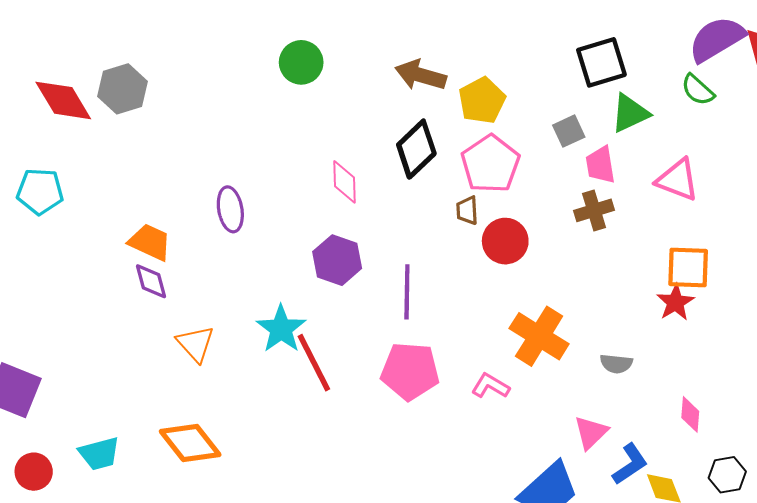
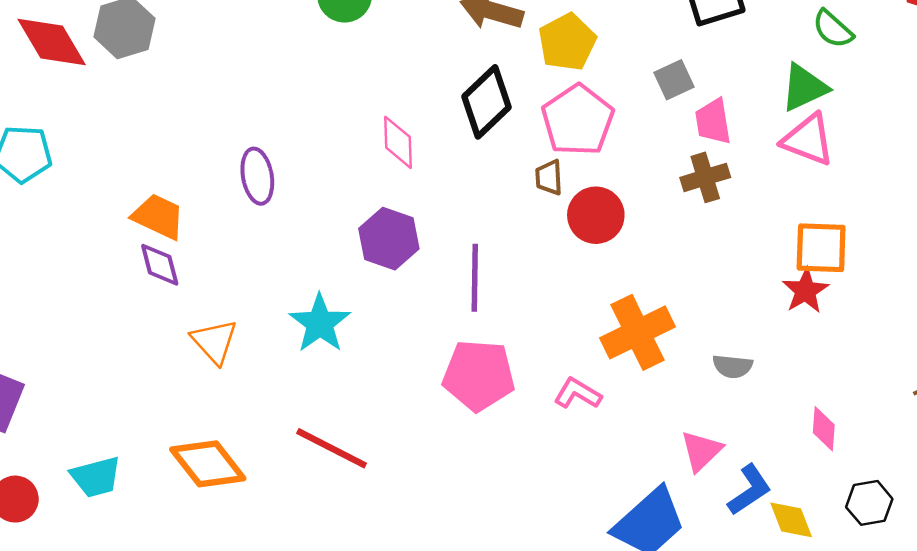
green triangle: (630, 113) -> (804, 88), moved
orange cross: (539, 336) -> (638, 332), turned 32
red line: (314, 363) -> (332, 448), moved, turned -36

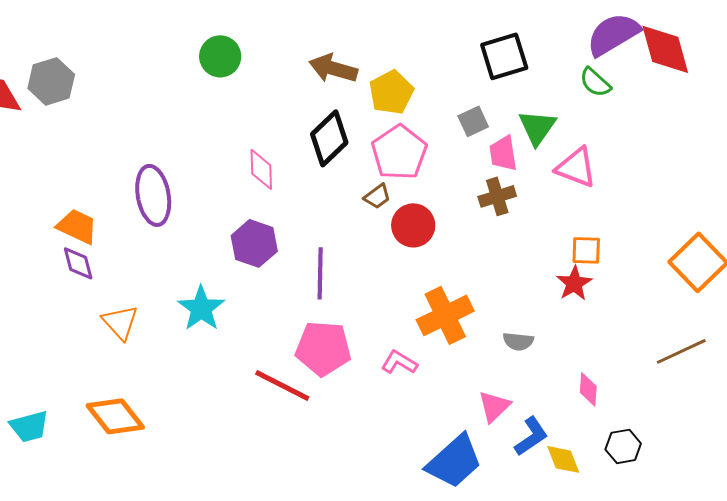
green triangle: (804, 88) -> (537, 127), moved, turned -30
purple ellipse: (257, 176) -> (153, 195), size x1.4
brown trapezoid: (549, 177) -> (377, 196), turned -124
orange square: (821, 248) -> (586, 250), size x0.7
red line: (332, 448) -> (282, 385), moved

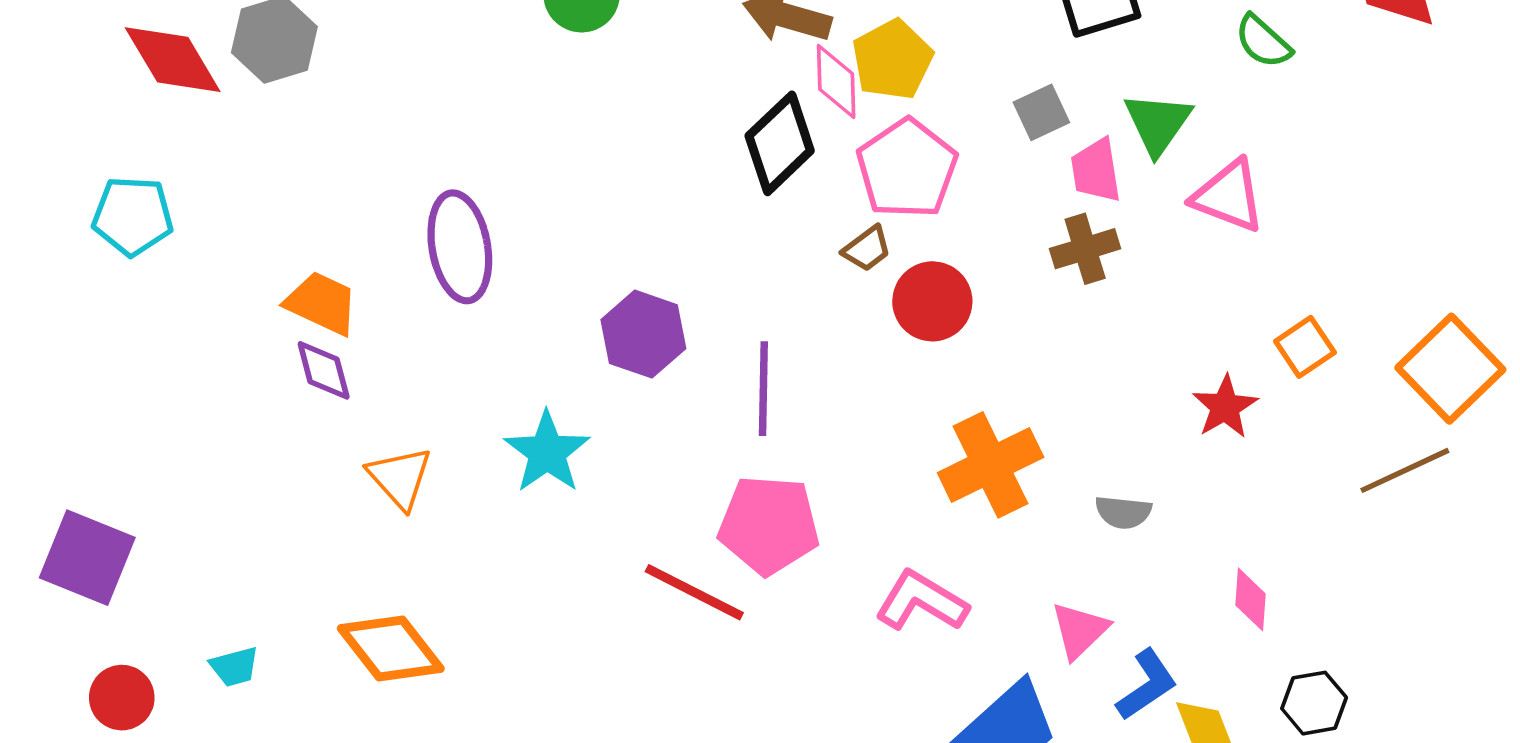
pink diamond: (261, 169) -> (836, 81), moved
orange square: (586, 250) -> (1305, 347), moved, turned -36
brown line: (681, 351) -> (1405, 470), moved
pink L-shape: (399, 362) -> (921, 601), moved, size x1.4
cyan trapezoid: (29, 426) -> (234, 667), size x0.7

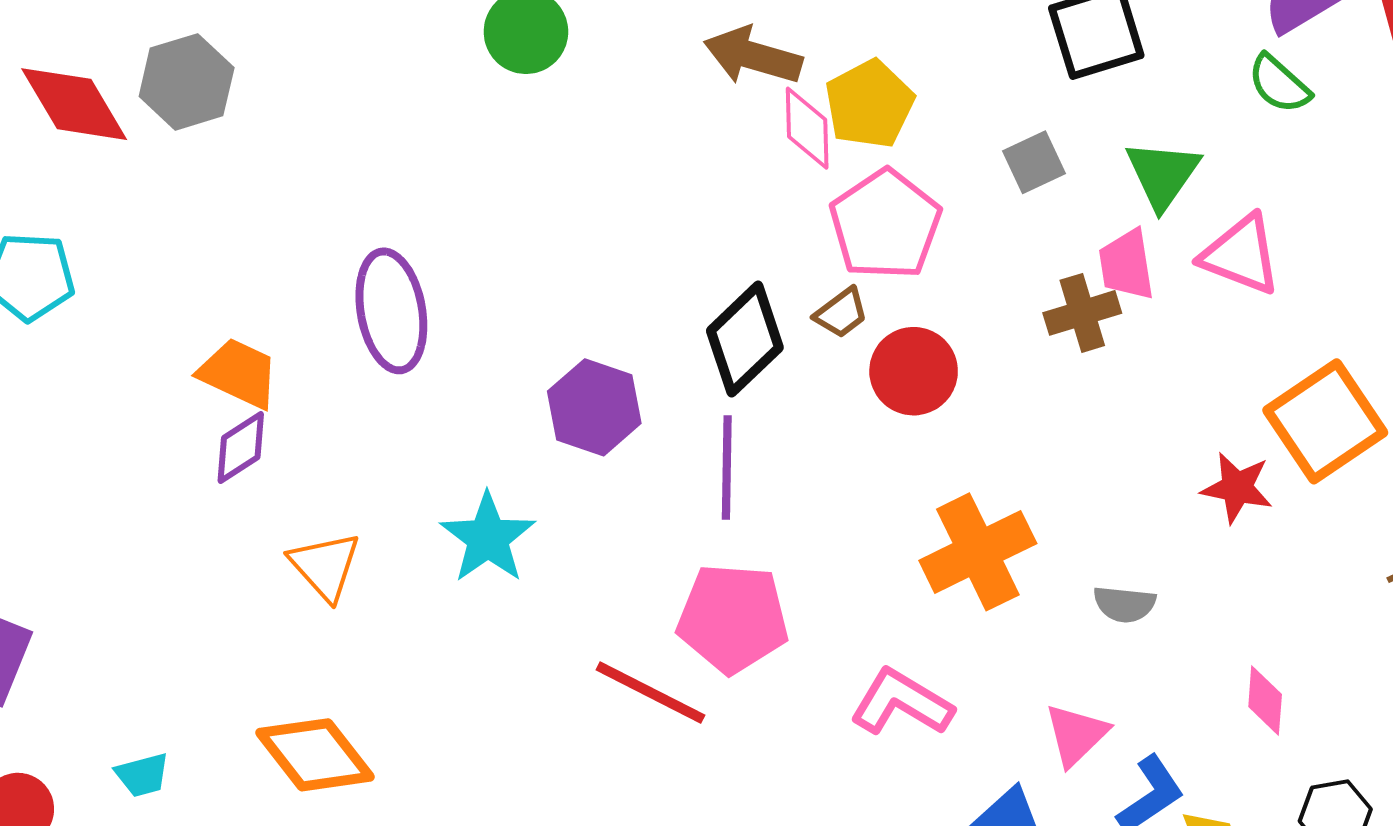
black diamond: (780, 143) -> (745, 339), moved
pink trapezoid: (1096, 171) -> (1126, 265), moved
orange square: (1305, 347) -> (1325, 421), size x1.8
purple diamond: (324, 370) -> (241, 448), turned 72
red star: (1225, 407) -> (1237, 488), turned -30

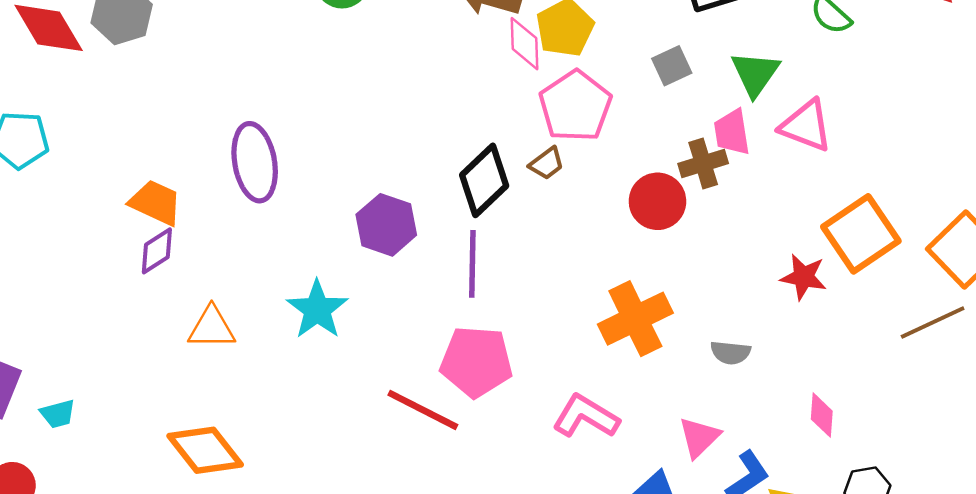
red circle: (914, 371) -> (657, 201), moved
orange triangle: (325, 566) -> (212, 328), turned -48
cyan trapezoid: (142, 775) -> (58, 414), moved

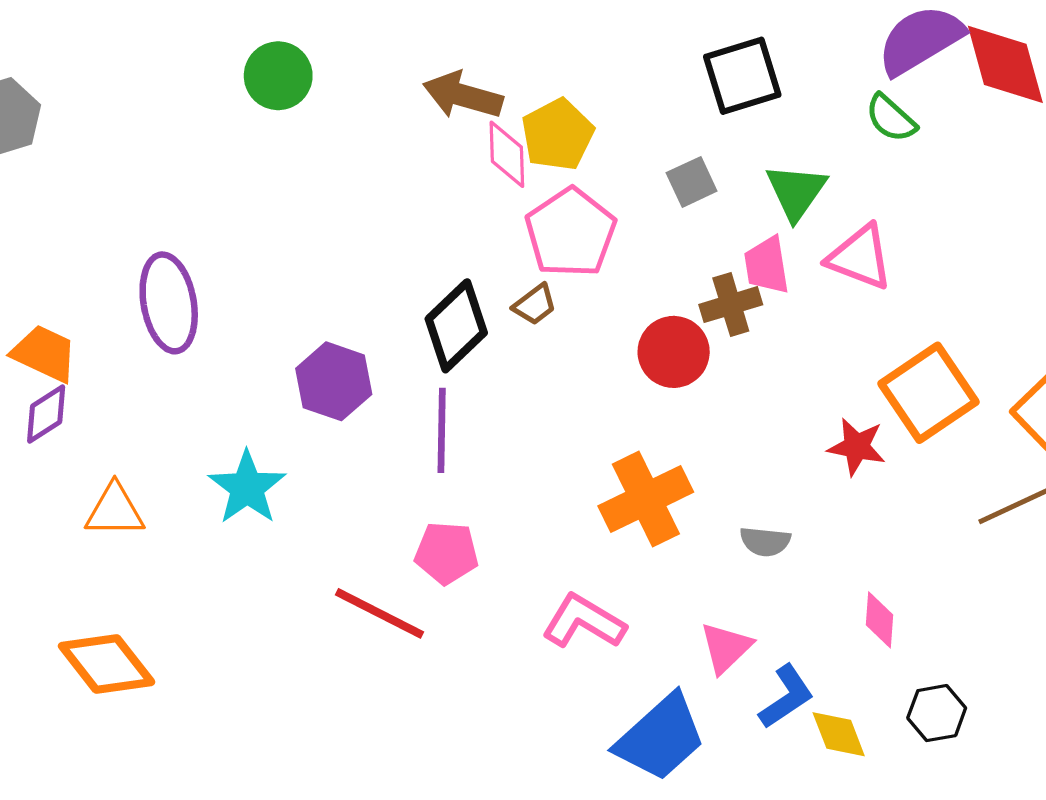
pink pentagon: (476, 362) -> (446, 553), size x0.7

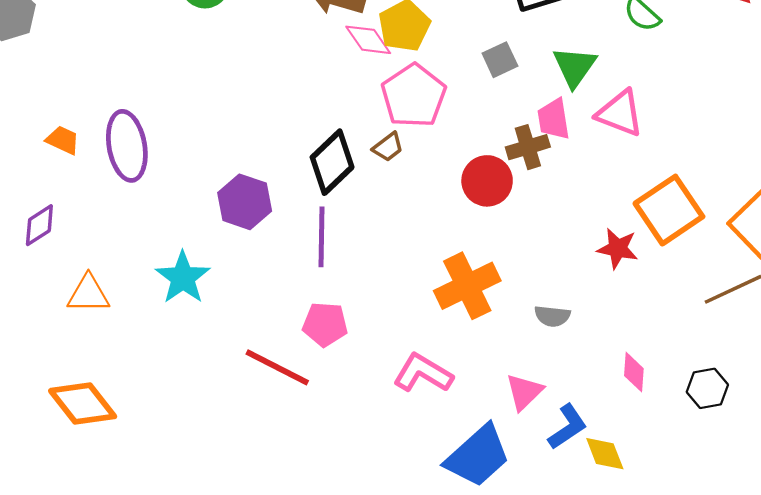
pink diamond: (507, 154) -> (368, 40), turned -33
orange trapezoid: (44, 354) -> (63, 140), moved, size x0.7
black hexagon: (937, 713) -> (707, 388), moved

